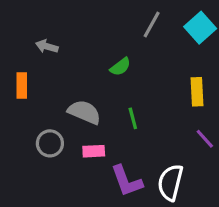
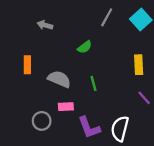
gray arrow: (47, 46) -> (45, 25), moved
orange rectangle: (22, 86) -> (27, 65), moved
gray circle: (50, 143) -> (42, 121), moved

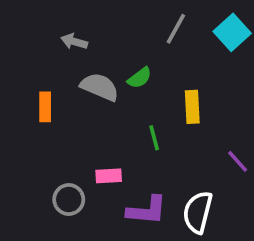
yellow rectangle: (139, 65) -> (192, 107), moved
gray semicircle: (59, 79) -> (100, 87), moved
purple L-shape: (89, 128) -> (147, 210), turned -65

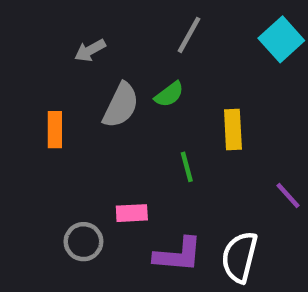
gray line: (176, 29) -> (189, 35), moved
gray arrow: (74, 41) -> (90, 50), turned -45
gray semicircle: (100, 87) -> (121, 105), turned 93

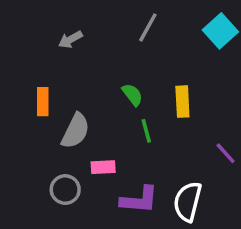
green semicircle: (169, 94) -> (132, 95), moved, turned -90
gray semicircle: (121, 105) -> (76, 131), moved

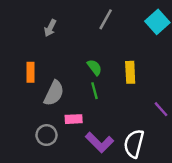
gray arrow: (70, 39) -> (50, 28), turned -35
green line: (146, 131) -> (95, 91), moved
purple L-shape: (139, 200) -> (99, 142), turned 40

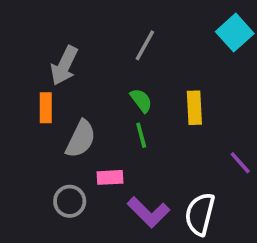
gray line: (106, 19) -> (145, 45), moved
gray arrow: (50, 28) -> (64, 66), moved, size x1.5

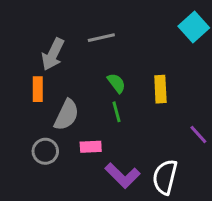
gray line: (145, 45) -> (101, 38), moved, turned 48
gray circle: (70, 201) -> (45, 151), moved

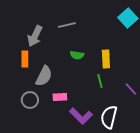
green semicircle: (116, 83) -> (77, 55), turned 136
green line: (116, 112) -> (100, 81), moved

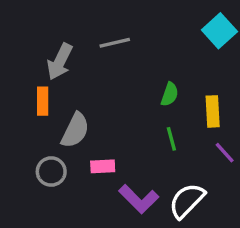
green semicircle: (77, 55) -> (170, 94), moved, turned -80
yellow rectangle: (106, 59) -> (213, 111), moved
white semicircle: (109, 117) -> (187, 201), turned 30

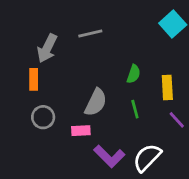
gray semicircle: (75, 130) -> (96, 102), moved
gray circle: (51, 172) -> (43, 117), moved

